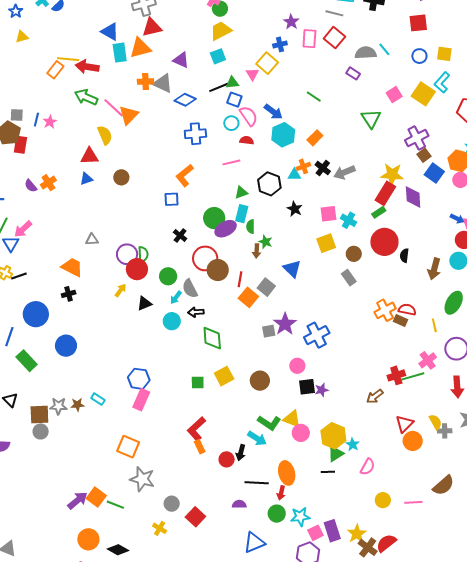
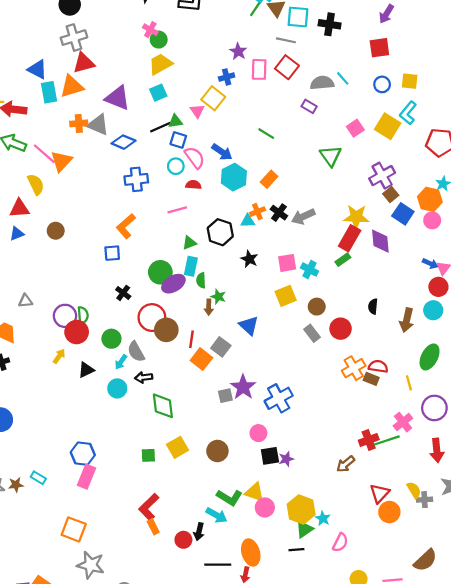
purple triangle: (181, 60) -> (117, 98), size x1.4
red circle: (384, 242) -> (341, 329), moved, size x0.7

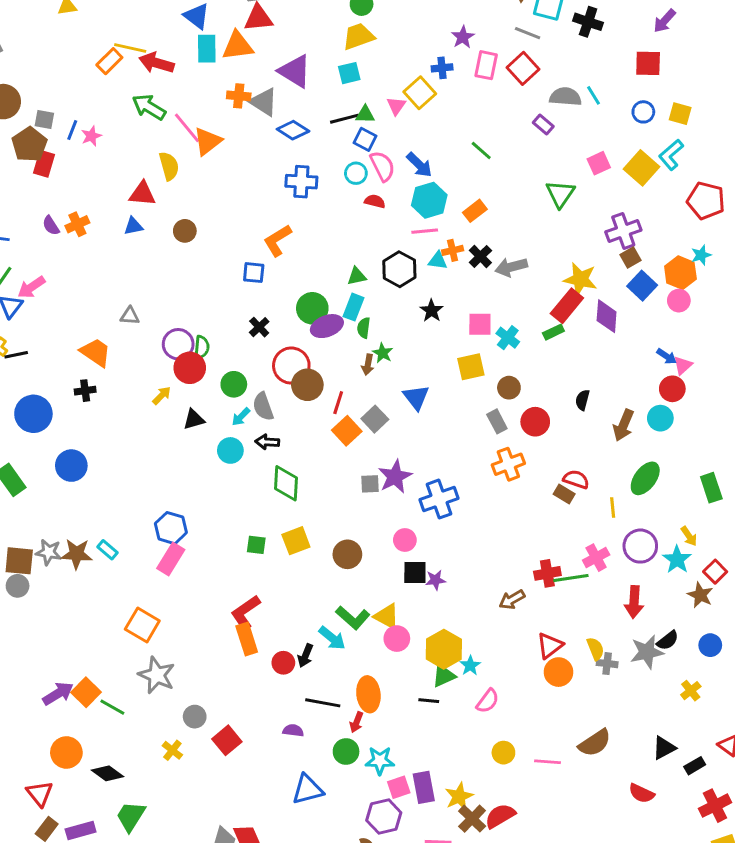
pink line: (177, 210) -> (425, 231), moved
orange cross: (354, 368) -> (508, 464), moved
brown star: (16, 485) -> (77, 554), size x1.5
orange rectangle: (153, 527) -> (247, 639), size x1.5

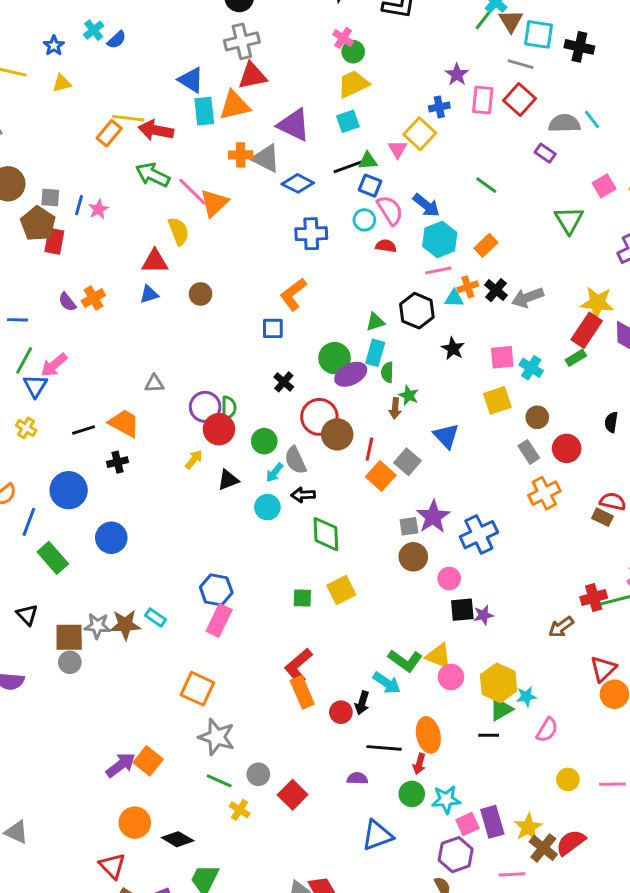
black line: (16, 355) -> (84, 430), moved
brown circle: (347, 554) -> (413, 557), moved
cyan star: (470, 666) -> (526, 696), turned 30
green line: (112, 707) -> (219, 781), moved

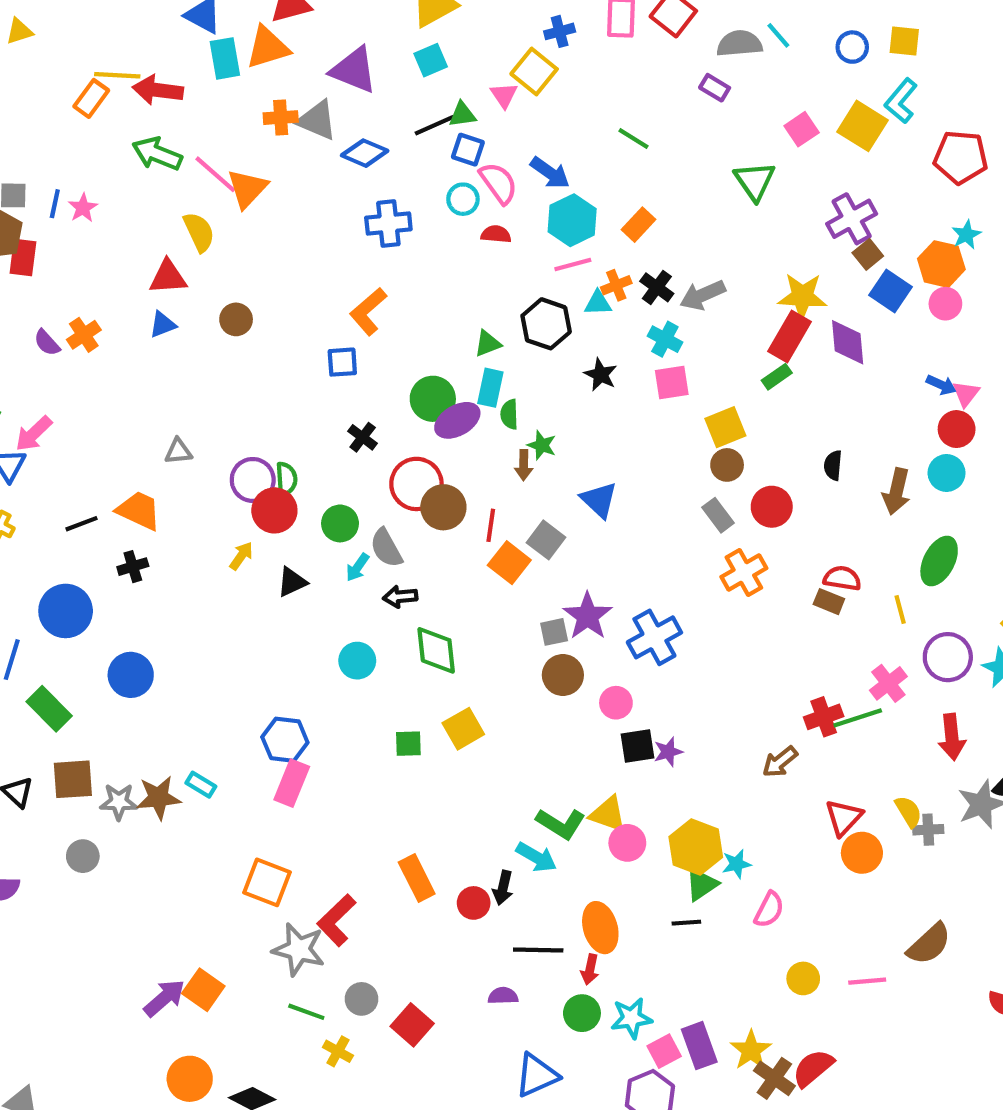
cyan cross: (531, 368) -> (665, 339), moved
yellow square: (497, 400) -> (725, 427), moved
cyan circle: (267, 507) -> (357, 661), moved
brown square: (69, 637) -> (73, 779), moved
red L-shape: (298, 666) -> (336, 920), moved

